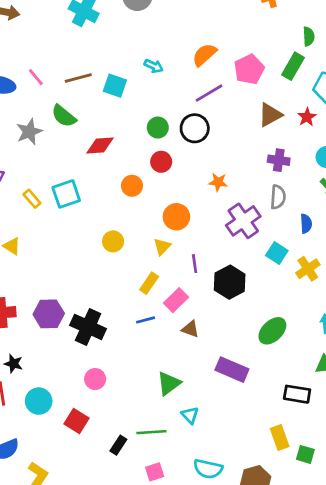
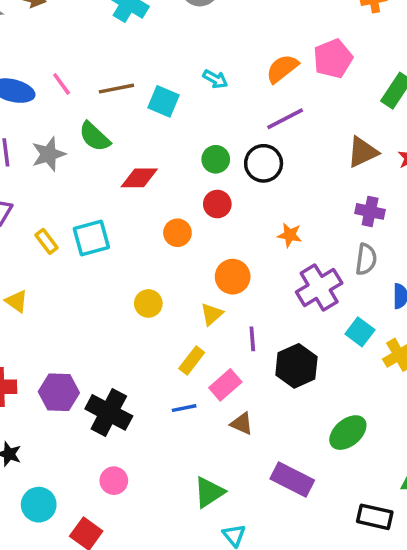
pink pentagon: (249, 69) -> (333, 59), moved

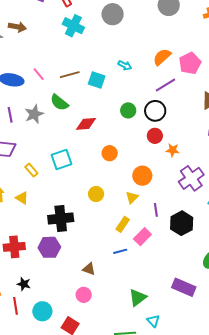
pink pentagon: (333, 59) -> (190, 63), moved
red circle: (217, 204) -> (155, 136), moved
yellow rectangle: (47, 241) -> (31, 170), moved
black cross: (109, 412) -> (61, 219), moved, turned -30
brown triangle: (242, 424) -> (89, 269), moved

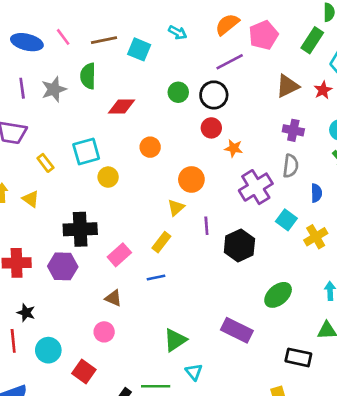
green semicircle: (59, 102) -> (88, 76), turned 48
yellow circle: (96, 194) -> (108, 177), moved
pink rectangle: (142, 237) -> (119, 255), moved

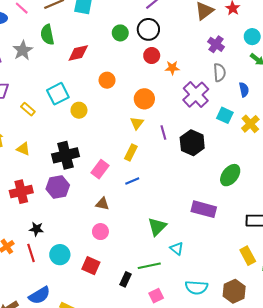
purple cross: (293, 130) -> (216, 44), turned 35
yellow triangle: (31, 199) -> (23, 149), moved

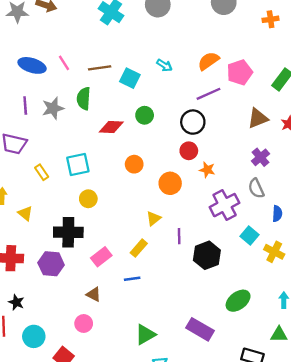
green circle: (120, 33) -> (145, 115), moved
gray semicircle: (220, 73) -> (256, 188), turned 144
orange circle: (144, 99) -> (170, 183), moved
yellow circle: (79, 110) -> (88, 199), moved
yellow cross: (250, 124) -> (274, 252), turned -36

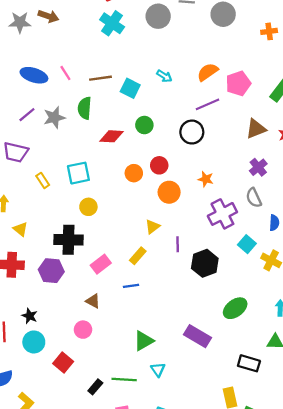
purple line: (25, 106) -> (27, 115), turned 54
red circle: (189, 151) -> (159, 165), moved
yellow triangle: (25, 213) -> (20, 229), moved
black star: (16, 302) -> (30, 316), moved

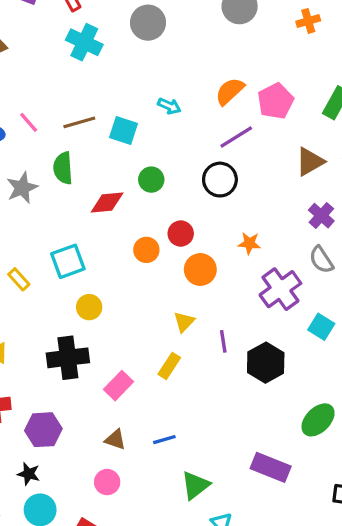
purple hexagon: (51, 271) -> (43, 430), moved
blue line: (131, 286) -> (164, 440), moved

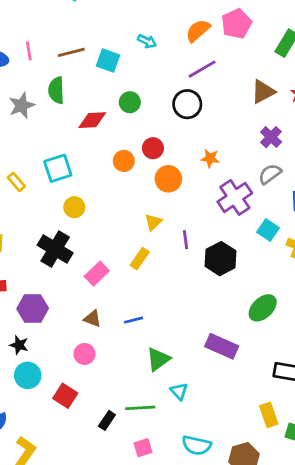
pink pentagon: (276, 101) -> (236, 24), moved
pink line: (29, 122) -> (29, 51), turned 30
gray semicircle: (321, 260) -> (270, 174), turned 85
black cross: (68, 358) -> (55, 249), turned 36

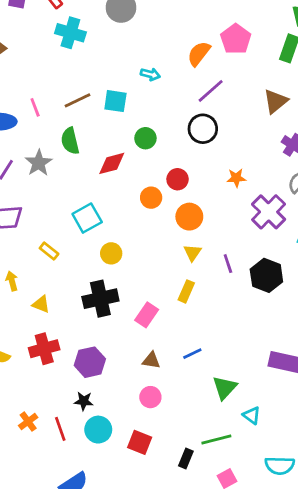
orange circle: (168, 179) -> (189, 217), moved
yellow rectangle: (16, 182) -> (49, 251), moved
black cross: (55, 249) -> (100, 299), turned -32

